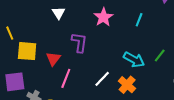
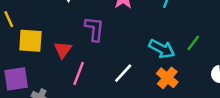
orange cross: (127, 85) -> (167, 78), moved

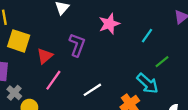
green line: (193, 43) -> (162, 62), moved
cyan arrow: (162, 49) -> (148, 83), moved

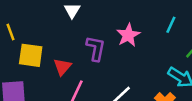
pink star: (109, 24) -> (128, 35), moved

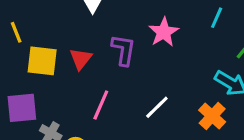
red triangle: (62, 67) -> (81, 59), moved

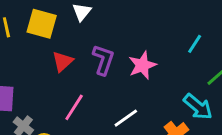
pink star: (164, 32) -> (142, 65), moved
yellow square: (42, 61) -> (42, 24), moved

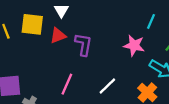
red triangle: (62, 62) -> (58, 36), moved, turned 30
pink star: (142, 65) -> (134, 45), moved, turned -30

